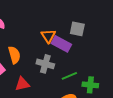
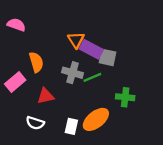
gray square: (77, 29) -> (108, 57), moved
green line: (69, 76) -> (92, 77), moved

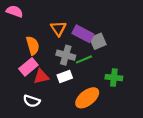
orange triangle: (76, 40) -> (58, 28), moved
gray square: (108, 57) -> (98, 41), turned -35
pink rectangle: (15, 82) -> (28, 67), moved
white rectangle: (71, 126) -> (65, 76), moved, turned 56

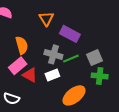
orange triangle: (58, 28) -> (46, 19), moved
gray square: (98, 41) -> (94, 58), moved
red triangle: (41, 76) -> (30, 75), turned 42
white semicircle: (32, 101) -> (11, 99), moved

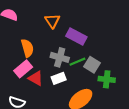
gray square: (94, 58) -> (92, 65), moved, turned -35

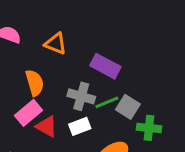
orange triangle: (52, 21) -> (56, 44), moved, turned -35

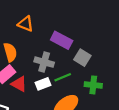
green line: (107, 102) -> (63, 77), moved
gray square: (128, 107) -> (82, 58), moved

